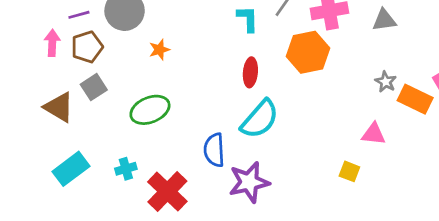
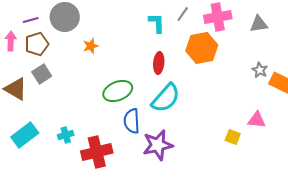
green ellipse: (150, 110) -> (118, 91), moved
pink triangle: (374, 134) -> (257, 120), moved
red cross: (167, 192) -> (97, 152), turned 32

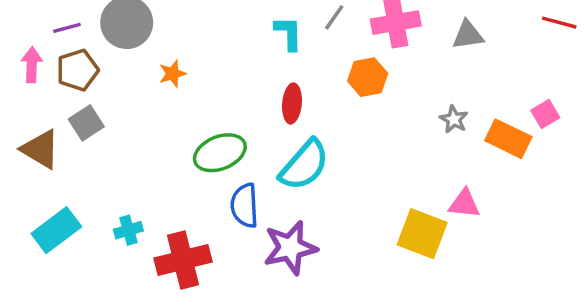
orange hexagon: (202, 48) -> (368, 77), size x0.7
gray star: (260, 70) -> (454, 119), moved
yellow square: (233, 137) -> (422, 234), size x1.8

